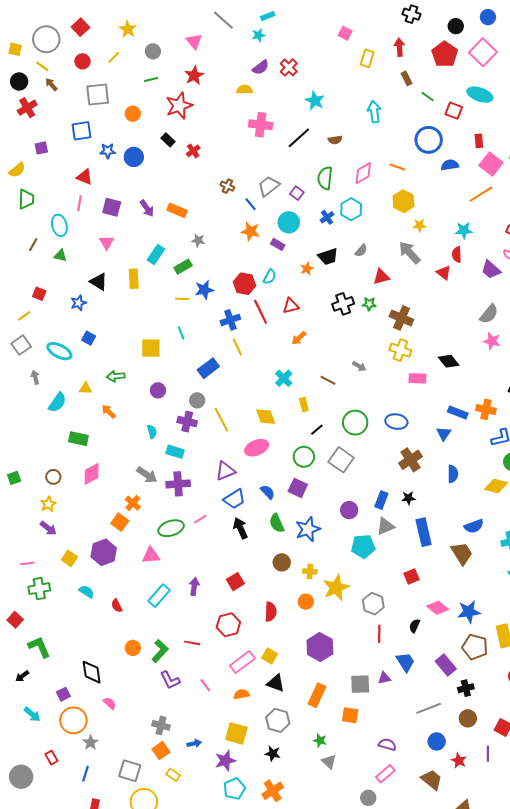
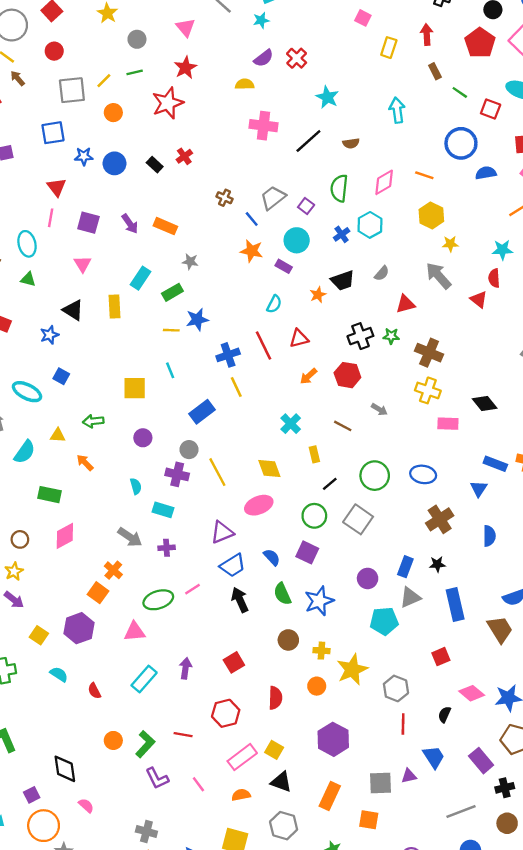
yellow line: (114, 57) -> (104, 81), moved
black rectangle: (168, 140) -> (155, 165), moved
red triangle: (85, 177) -> (57, 187), turned 30
red hexagon: (244, 284) -> (347, 375), moved
purple cross: (178, 484) -> (167, 548), size x0.6

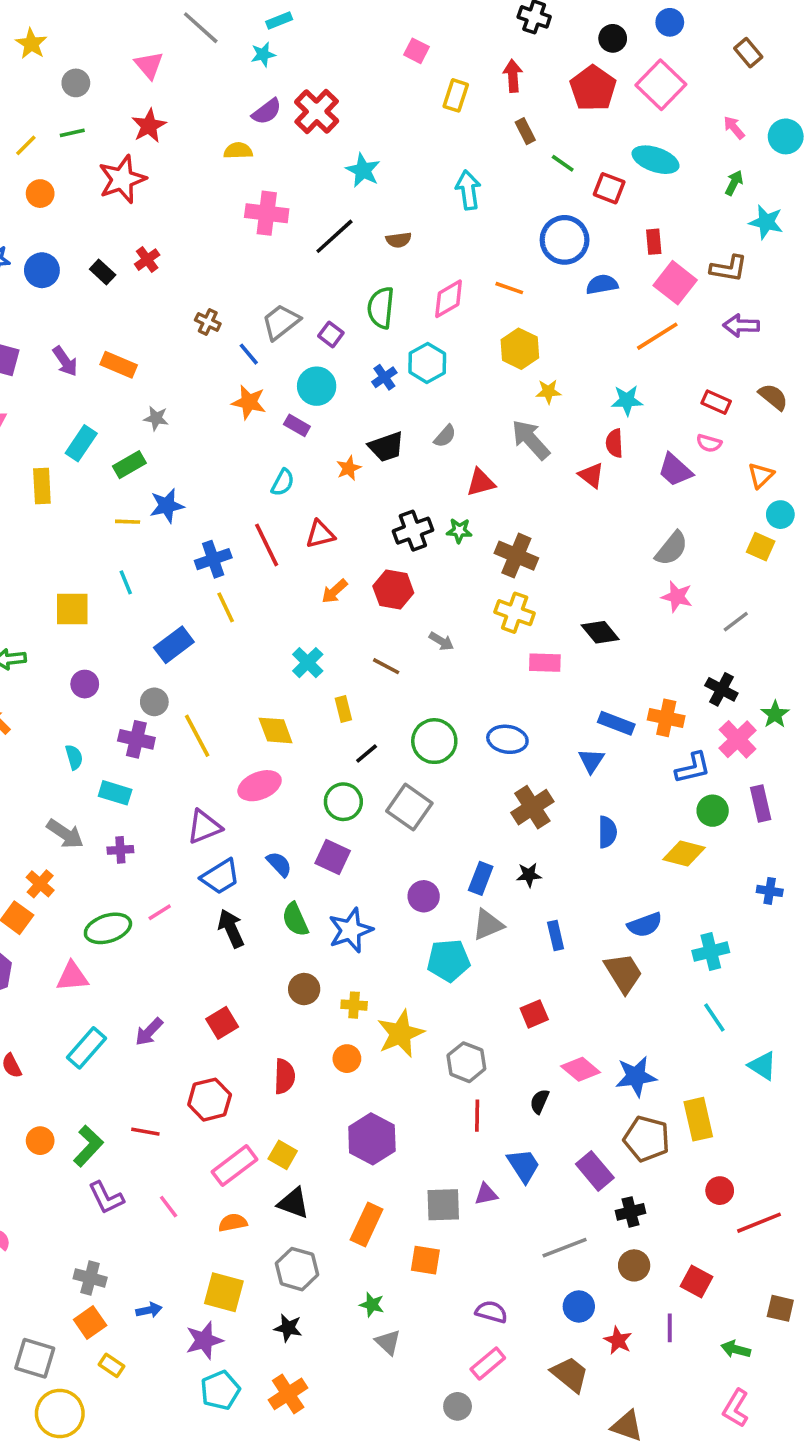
red cross: (297, 58) -> (317, 111), size x1.4
blue rectangle: (455, 604) -> (556, 936), size x0.6
purple arrow: (185, 668) -> (149, 1032), turned -144

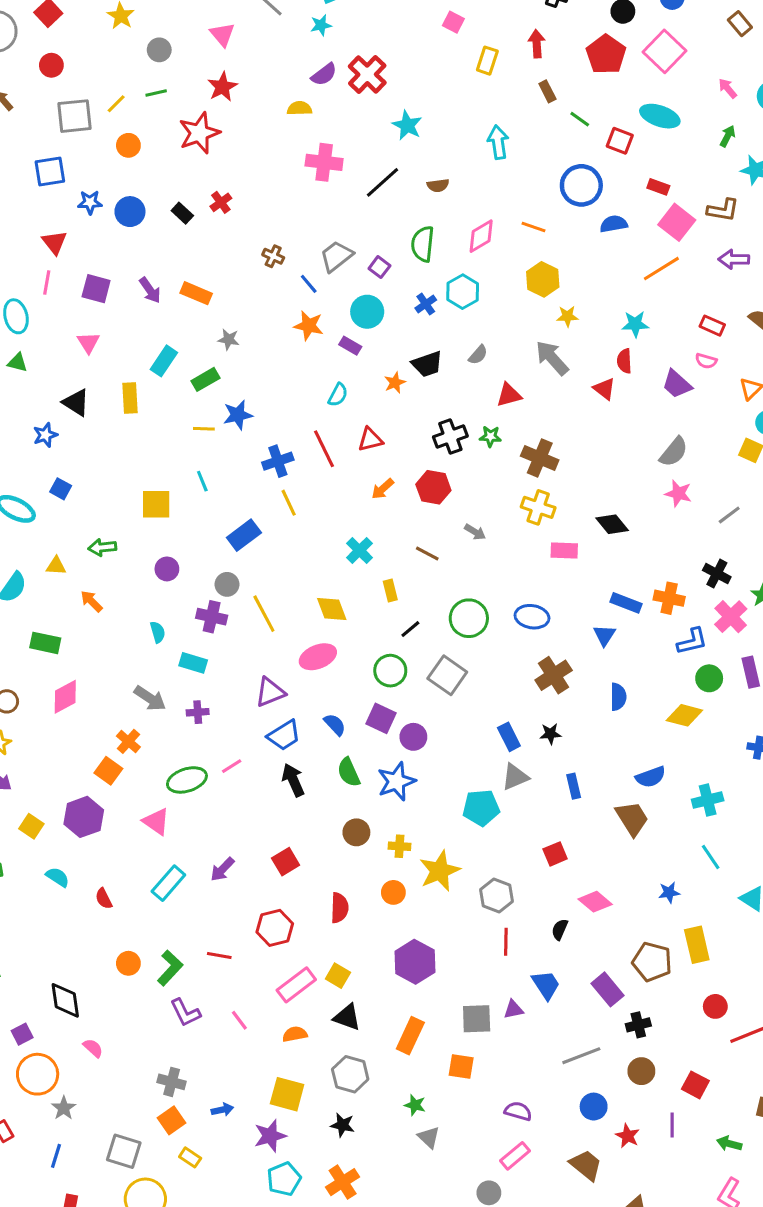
red rectangle: (654, 242) -> (658, 187), turned -65
blue rectangle: (481, 878) -> (509, 737), turned -48
purple circle: (424, 896) -> (413, 737), moved
pink triangle: (72, 977) -> (156, 822), turned 40
blue star: (636, 1076) -> (669, 892), moved, size x0.6

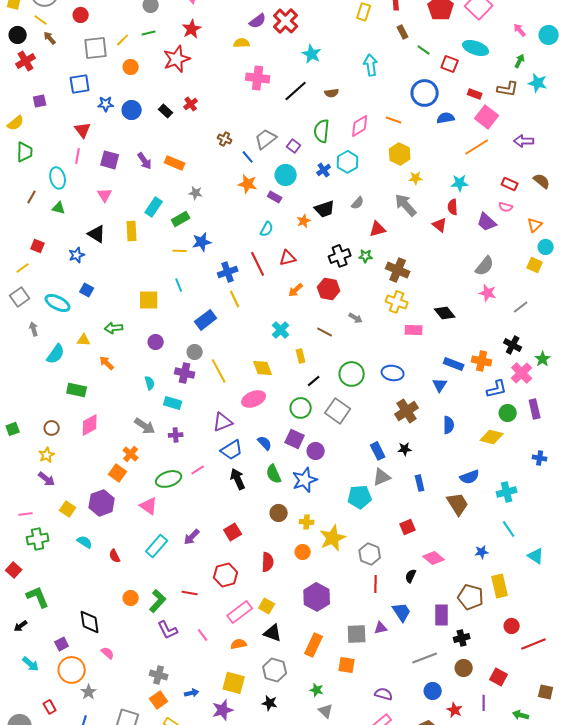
brown L-shape: (723, 210) -> (508, 89), moved
purple rectangle: (607, 989) -> (442, 615), turned 40

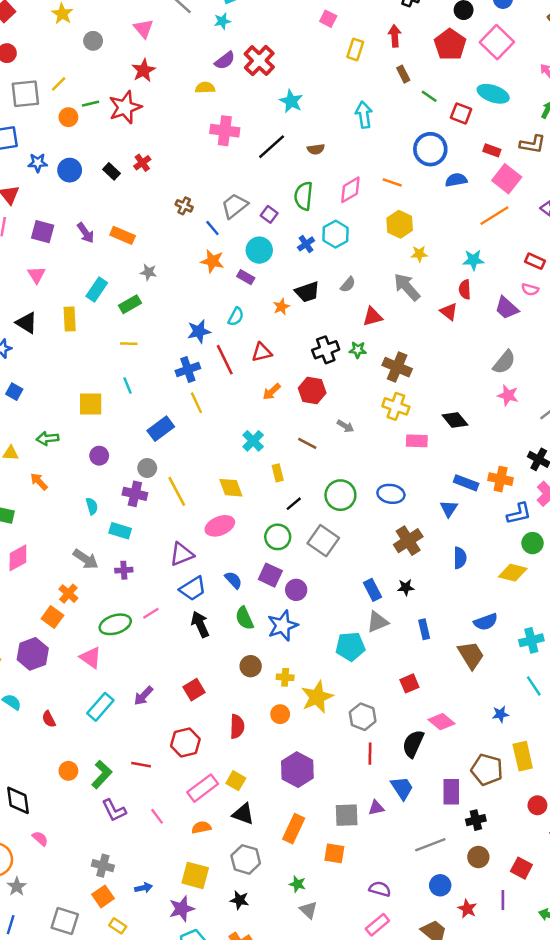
green line: (149, 33) -> (91, 104), moved
blue star: (202, 242) -> (199, 331), moved
black semicircle: (411, 576) -> (413, 744), size x1.6

